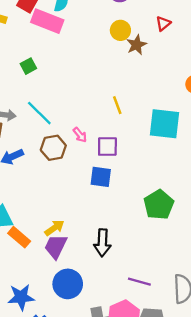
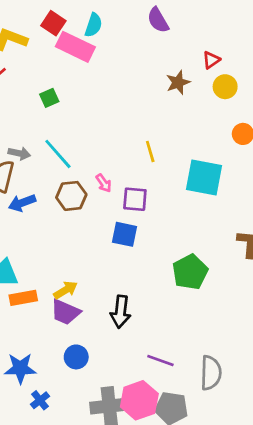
yellow circle: (120, 30) -> (225, 87), moved
orange rectangle: (19, 237) -> (23, 298), turned -55
purple trapezoid: (56, 247) -> (65, 312), turned -96
blue circle: (68, 284) -> (76, 357), size x0.7

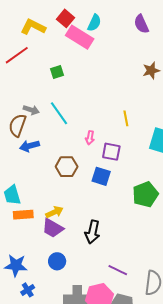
pink arrow: (104, 183) -> (90, 138), turned 40
brown hexagon: (71, 196) -> (67, 167), moved
green pentagon: (190, 272) -> (145, 194), moved

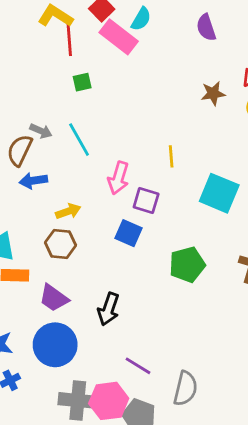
red line: (17, 55) -> (69, 38), moved, turned -65
pink arrow: (90, 138) -> (118, 178), size x1.6
brown hexagon: (67, 167) -> (60, 244), moved
yellow arrow: (54, 212) -> (68, 211), moved
blue circle: (57, 261) -> (55, 345), size x1.8

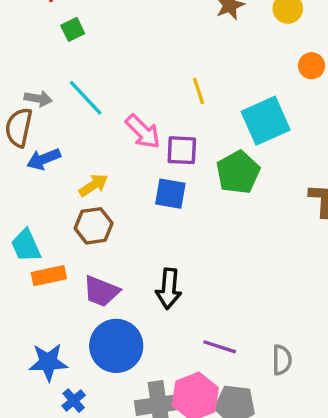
pink arrow: (118, 178) -> (143, 132), turned -48
cyan square: (219, 193) -> (266, 121), turned -33
green pentagon: (187, 265) -> (238, 172), moved
gray semicircle: (185, 388) -> (282, 360), size x0.7

